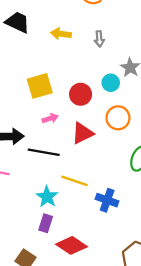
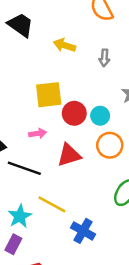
cyan circle: (111, 83) -> (100, 116), moved
yellow square: (40, 86) -> (49, 95), moved

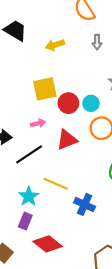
yellow arrow: (65, 45) -> (55, 45), turned -30
gray arrow: (104, 58) -> (97, 42), moved
black line: (24, 168) -> (29, 154), turned -48

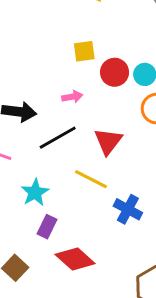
yellow square: (45, 89) -> (84, 51), size x0.7
red triangle: (67, 140) -> (108, 141), moved, turned -35
cyan star: (29, 196) -> (35, 192), moved

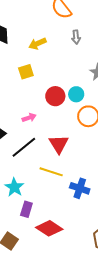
yellow square: (84, 51) -> (26, 72), moved

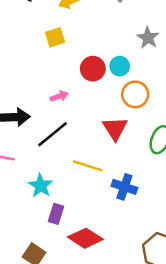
red triangle: (59, 144) -> (115, 128), moved

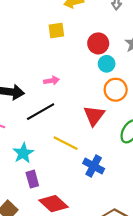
red circle: (93, 69) -> (98, 43), moved
purple rectangle: (56, 214) -> (32, 179), turned -42

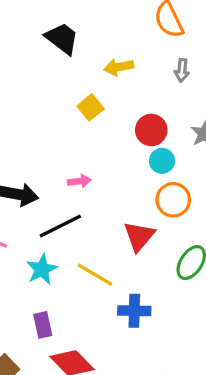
yellow square: (56, 30) -> (91, 107), turned -35
cyan star: (23, 153) -> (42, 269), moved
blue cross: (94, 166) -> (134, 311), turned -30

